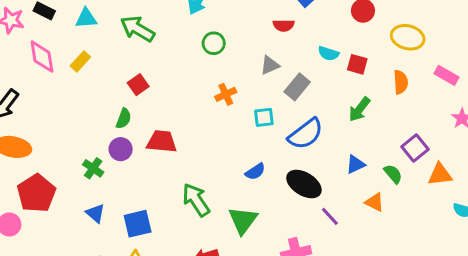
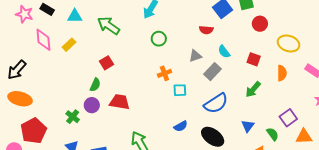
cyan semicircle: (328, 53) -> (224, 52), moved, turned 32
cyan square: (264, 117) -> (180, 90), moved
blue triangle: (355, 164) -> (248, 126), turned -32

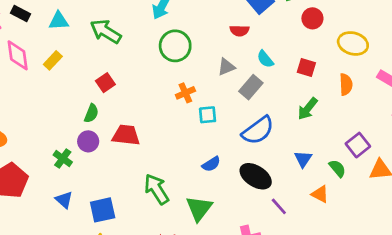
green circle: (159, 39) -> (175, 46), size x1.5

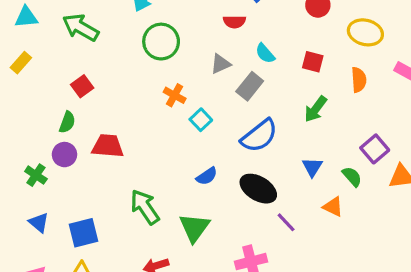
orange cross: (185, 93) -> (175, 95), turned -36
cyan square: (208, 115) -> (201, 120), turned -36

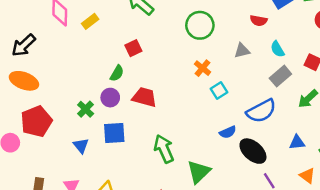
gray rectangle: (250, 86) -> (280, 76), moved
blue triangle: (312, 167) -> (297, 142), turned 42
blue semicircle: (207, 176) -> (228, 132), moved
blue square: (84, 233) -> (114, 133), moved

